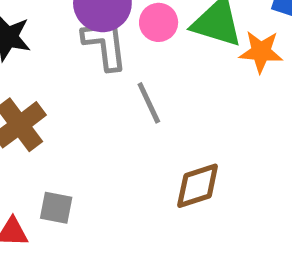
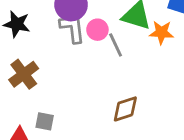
pink circle: (159, 22) -> (97, 30), moved
gray line: (149, 103) -> (116, 45), moved

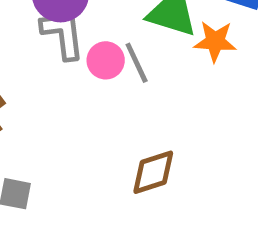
pink circle: (97, 30) -> (106, 60), moved

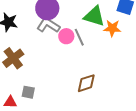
gray L-shape: (63, 34) -> (48, 25), turned -50

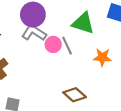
orange star: (112, 28) -> (102, 57), moved
brown diamond: (86, 83) -> (75, 95), turned 60

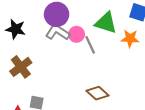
pink circle: (53, 44) -> (76, 34), moved
orange star: (102, 57) -> (130, 39), moved

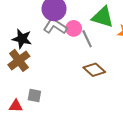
black star: (16, 29) -> (22, 39), moved
brown diamond: (97, 93) -> (94, 70), moved

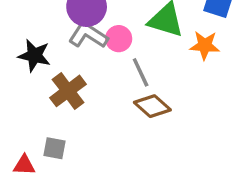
gray line: (87, 39) -> (141, 72), moved
brown cross: (19, 60) -> (68, 91), moved

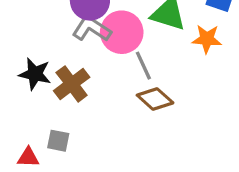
pink circle: (119, 39) -> (122, 32), size x1.6
black star: (34, 56) -> (35, 74), moved

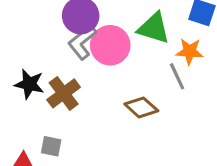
gray L-shape: (92, 29) -> (82, 42), turned -72
gray line: (143, 66) -> (177, 76), moved

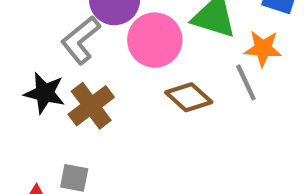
gray L-shape: (82, 42) -> (81, 40), moved
brown diamond: (141, 107) -> (189, 97), moved

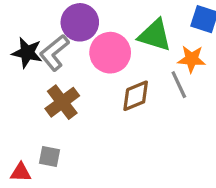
black star: (45, 93) -> (27, 53), moved
brown diamond: (189, 97) -> (136, 96), turned -64

